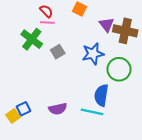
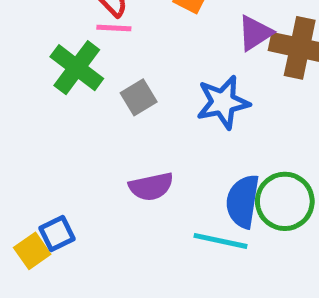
purple triangle: (107, 25) -> (255, 33), turned 35
green circle: (119, 69) -> (285, 201), moved
purple semicircle: (58, 109) -> (151, 186), moved

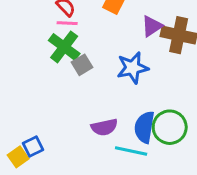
green cross: (77, 68) -> (64, 47), moved
purple semicircle: (151, 186) -> (104, 127), moved

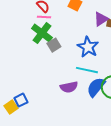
blue star: (133, 68) -> (88, 47), turned -30
blue semicircle: (144, 127) -> (96, 87), turned 30
cyan line: (131, 151) -> (87, 70), moved

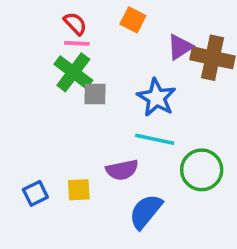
gray square: (54, 45) -> (95, 94), turned 32
blue semicircle: (96, 87) -> (146, 211), moved
yellow square: (11, 107) -> (79, 190), moved, turned 32

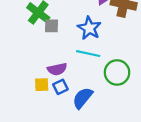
purple semicircle: (122, 170) -> (57, 69), moved
blue square: (35, 193) -> (60, 87), moved

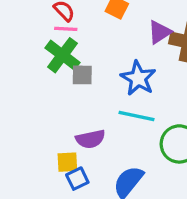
blue square: (60, 87) -> (77, 179), moved

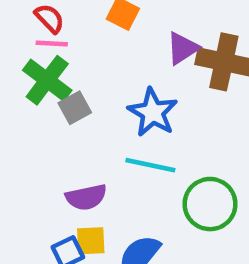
gray square: (82, 75) -> (75, 108), turned -30
yellow square: (67, 162) -> (91, 241), moved

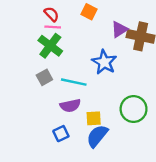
gray square: (75, 108) -> (44, 77), moved
cyan line: (150, 165) -> (74, 82), moved
yellow square: (91, 241) -> (94, 118), moved

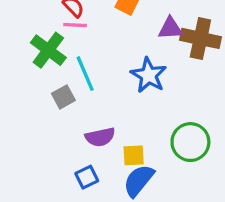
purple triangle: (119, 29) -> (170, 28), turned 30
green cross: (50, 46) -> (48, 50), moved
cyan line: (74, 82) -> (85, 74), moved, turned 55

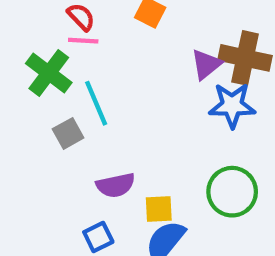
purple triangle: (170, 28) -> (206, 64), moved, turned -36
blue star: (149, 75) -> (232, 105), moved, turned -30

